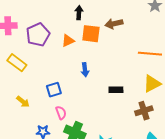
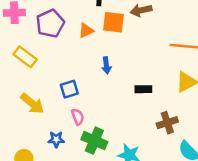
yellow arrow: (23, 102) -> (32, 104), size x1.5
brown cross: (144, 111) -> (167, 123), moved

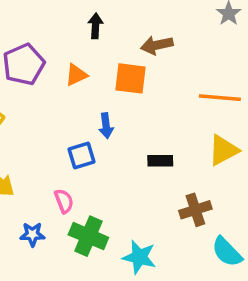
orange square: (114, 22) -> (131, 78), moved
blue square: (69, 89) -> (81, 155), moved

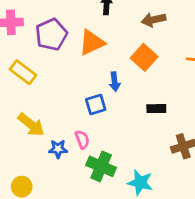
orange triangle: (76, 75) -> (92, 43), size x1.5
orange square: (131, 78) -> (144, 57), moved, turned 35
blue star: (32, 234) -> (58, 149), moved

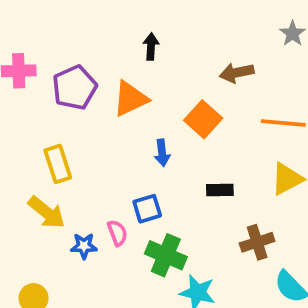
brown arrow: (154, 20) -> (237, 73), moved
yellow rectangle: (23, 72) -> (58, 164), moved, turned 35
blue square: (96, 104) -> (147, 209), moved
green cross: (101, 166) -> (166, 255), moved

